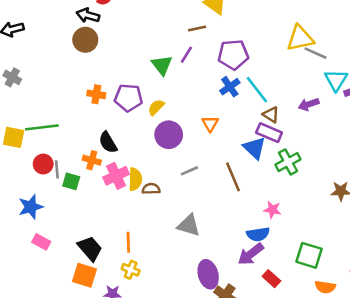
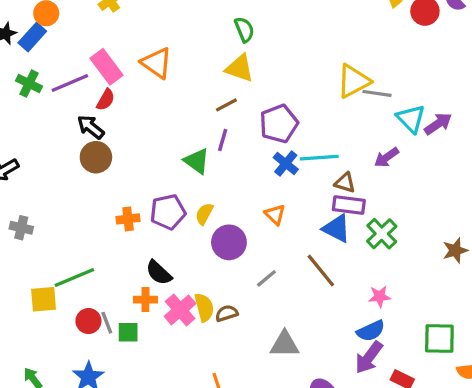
black arrow: (88, 15) -> (91, 127), turned 40
cyan line: (257, 90) -> (319, 158), turned -40

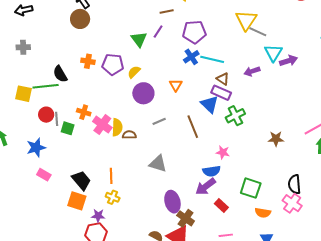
yellow triangle: (353, 81) -> (246, 20), turned -45
gray cross: (21, 228) -> (23, 47), turned -32
black semicircle: (159, 273) -> (60, 74), moved
pink cross: (180, 310) -> (102, 124), turned -30

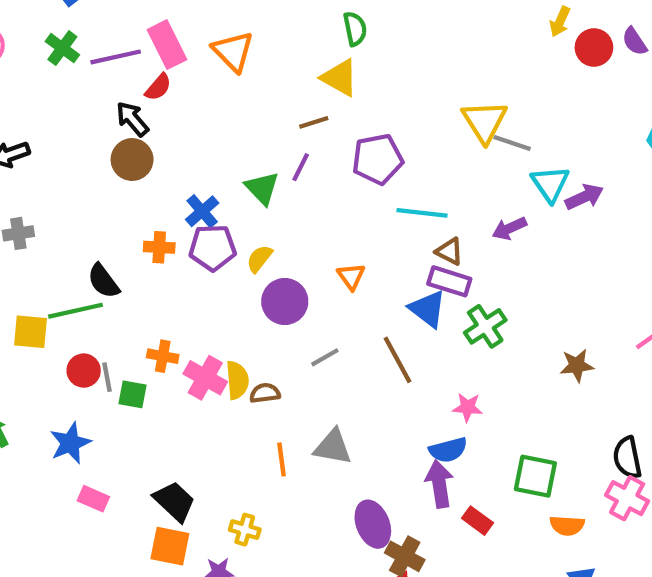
blue cross: (191, 57) -> (202, 211), moved
orange line: (111, 176) -> (282, 459), moved
purple arrow: (206, 187) -> (439, 484), turned 125

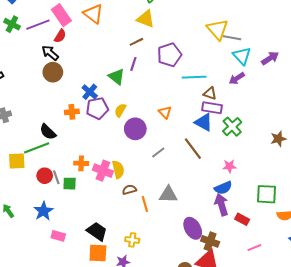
cyan triangle: (550, 184) -> (242, 56), moved
brown semicircle: (265, 393) -> (129, 190), moved

